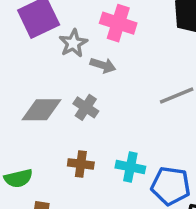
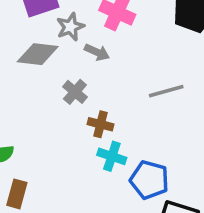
gray diamond: (41, 110) -> (38, 54), moved
brown cross: (81, 164) -> (101, 124), moved

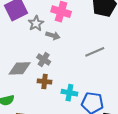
gray diamond: (38, 54) -> (20, 68), moved
brown cross: (101, 124) -> (45, 82), moved

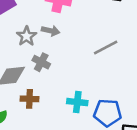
gray star: (36, 23) -> (27, 36), moved
brown cross: (45, 82) -> (30, 99), moved

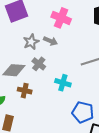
cyan cross: (77, 102) -> (63, 83), moved

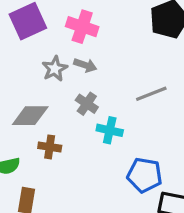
pink cross: (61, 18) -> (82, 27), moved
gray cross: (39, 64) -> (87, 104), moved

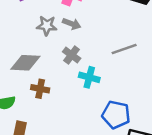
gray star: (55, 69) -> (47, 26), turned 30

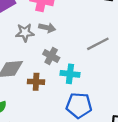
brown cross: (40, 89) -> (36, 82), moved
blue pentagon: (116, 115) -> (79, 105), moved

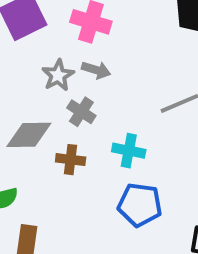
gray star: (25, 33) -> (58, 75), turned -30
gray cross: (51, 56) -> (81, 112), moved

